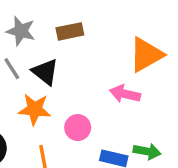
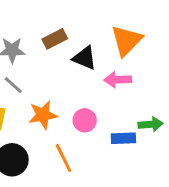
black triangle: (45, 72) -> (84, 58), moved

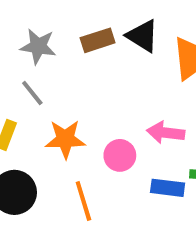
black triangle: (84, 58) -> (143, 36), moved
pink arrow: (118, 80) -> (166, 133), moved

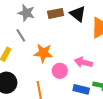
orange star: (65, 139) -> (43, 53), moved

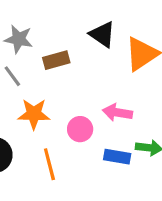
brown rectangle: (56, 13) -> (56, 60), moved
orange star: (43, 53) -> (34, 114), moved

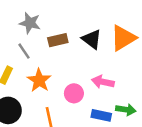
black triangle: (102, 34) -> (92, 39), moved
orange star: (34, 114) -> (39, 80), turned 30

